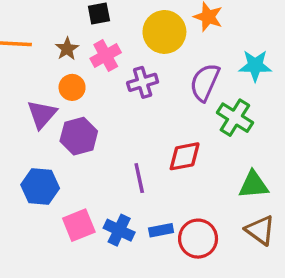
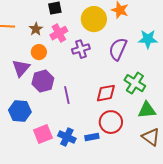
green cross: (235, 118) -> (135, 83), moved
purple line: (139, 178) -> (67, 95), moved
red circle: (198, 239) -> (111, 122), moved

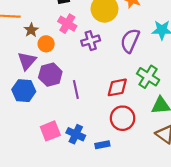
brown star: (36, 29) -> (31, 30), moved
pink cross: (59, 33) -> (67, 24), turned -30
blue hexagon: (20, 111) -> (24, 91), moved
blue rectangle: (92, 137) -> (102, 145), moved

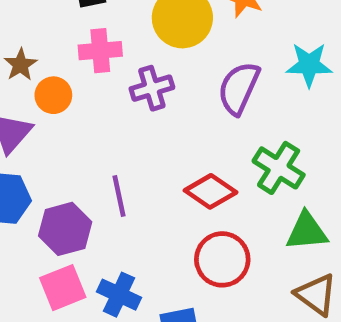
pink cross: (67, 24) -> (100, 51), turned -36
purple hexagon: (50, 75) -> (65, 229), moved
red diamond: (117, 87) -> (211, 191), turned 45

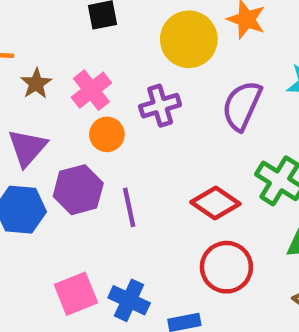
pink cross: (100, 51) -> (91, 90), moved, turned -33
orange circle: (53, 95) -> (107, 134), moved
purple hexagon: (65, 229) -> (78, 190), moved

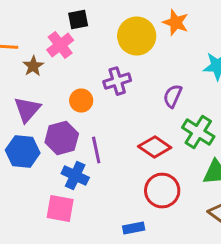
pink cross: (91, 90) -> (60, 45), moved
purple semicircle: (242, 106) -> (173, 96), moved, size x0.7
pink square: (76, 294) -> (60, 209), turned 32
blue cross: (129, 300) -> (75, 176), moved

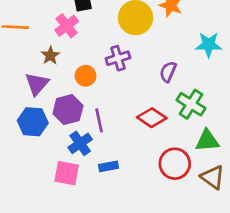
brown star: (33, 66) -> (50, 55), moved
blue cross: (75, 176) -> (80, 143), turned 30
red circle: (162, 191) -> (175, 164), moved
blue rectangle: (134, 228) -> (109, 166), moved

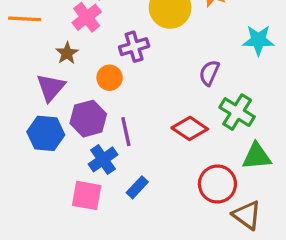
purple cross: (118, 58) -> (134, 47), moved
blue rectangle: (109, 166) -> (137, 187), turned -36
brown triangle: (213, 177) -> (247, 215), moved

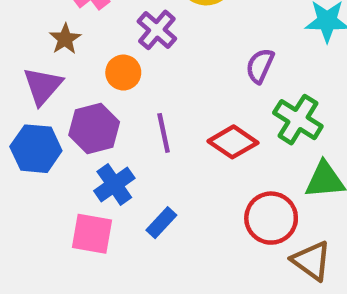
purple cross: (134, 47) -> (157, 30), turned -32
purple line: (126, 132) -> (164, 133), moved

